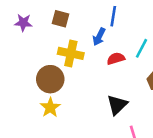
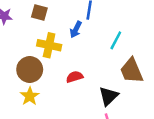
red semicircle: (116, 59) -> (75, 77), moved
black triangle: (117, 105) -> (109, 96), moved

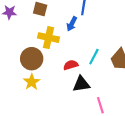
cyan line: (116, 40) -> (94, 57), moved
black triangle: (109, 96) -> (81, 84), moved, turned 36

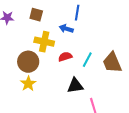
blue arrow: (72, 24) -> (66, 29), turned 80
red semicircle: (71, 65) -> (65, 57), moved

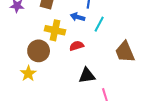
cyan line: (87, 60) -> (99, 24), moved
yellow star: (28, 84) -> (28, 73), moved

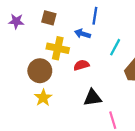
cyan line: (99, 24) -> (115, 47), moved
yellow star: (28, 73) -> (43, 98), moved

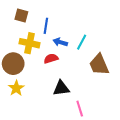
blue line: (95, 16) -> (46, 26), moved
blue arrow: (82, 34) -> (60, 42), moved

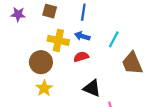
blue line: (46, 26) -> (83, 12), moved
blue arrow: (60, 42) -> (82, 36), moved
black triangle: (61, 88) -> (92, 88), turned 30

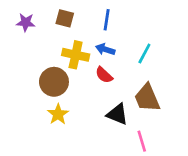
red semicircle: (81, 57) -> (104, 75), turned -120
brown trapezoid: (132, 63) -> (147, 98), moved

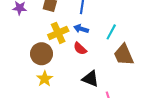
yellow cross: (76, 55) -> (58, 33), turned -36
brown trapezoid: (147, 98) -> (124, 55), moved

